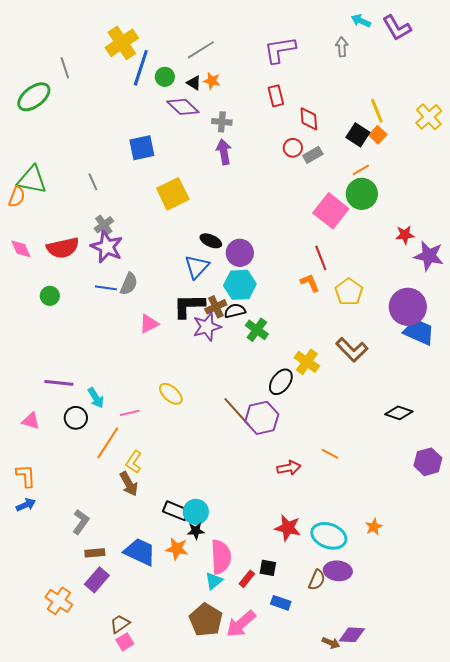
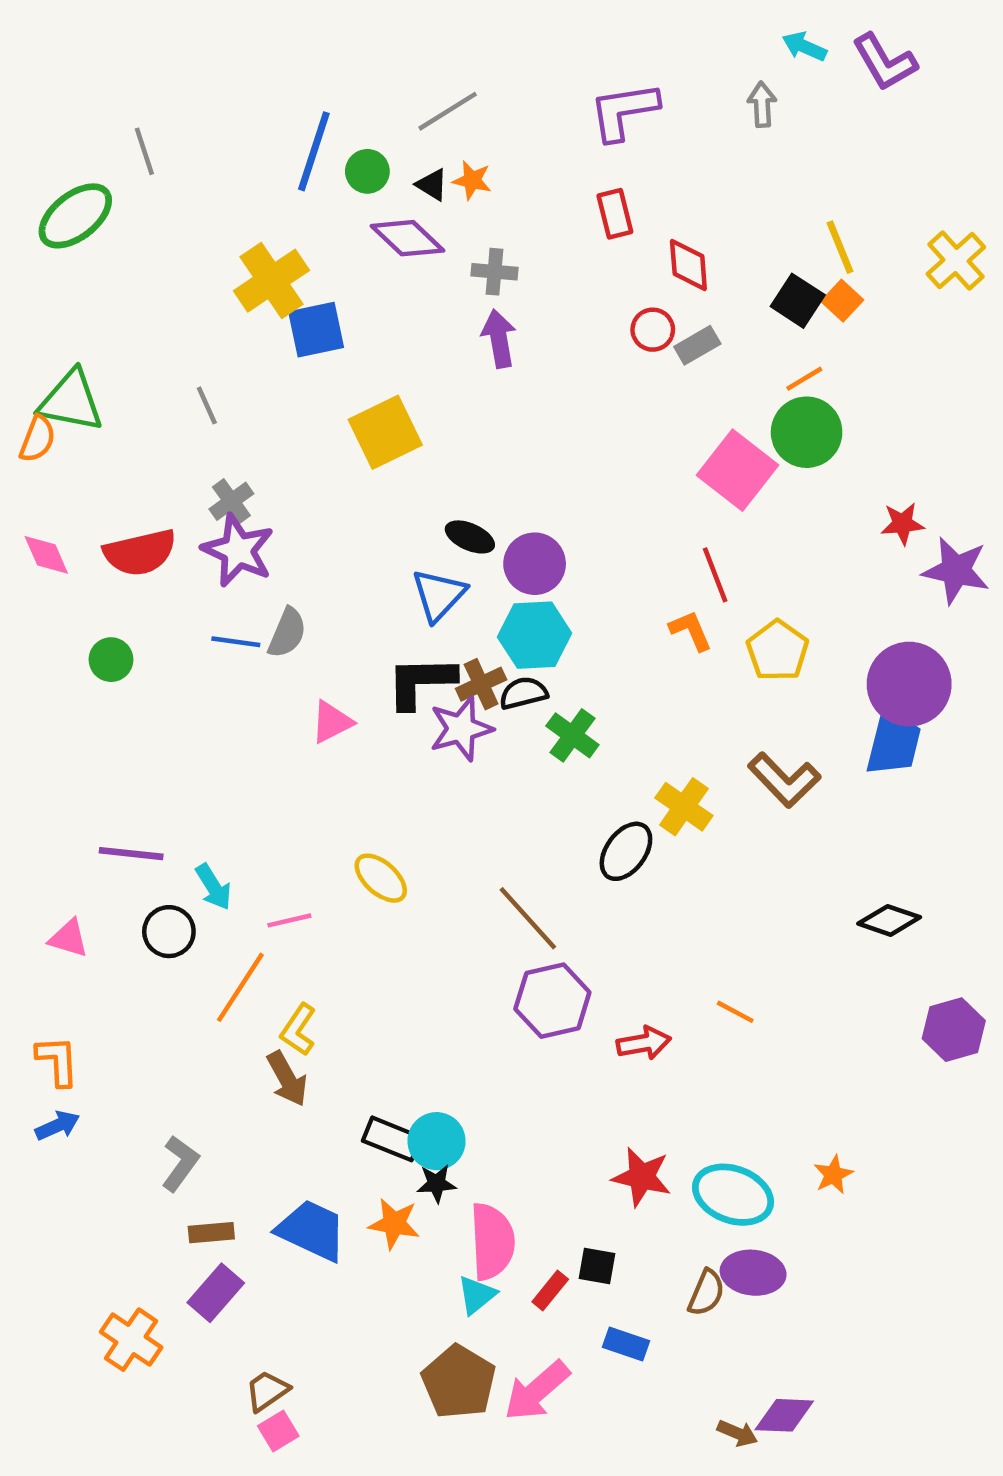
yellow cross: (122, 43) -> (272, 281), moved
blue trapezoid: (419, 332) -> (894, 742), moved, turned 80
purple hexagon: (262, 418) -> (552, 1001), moved

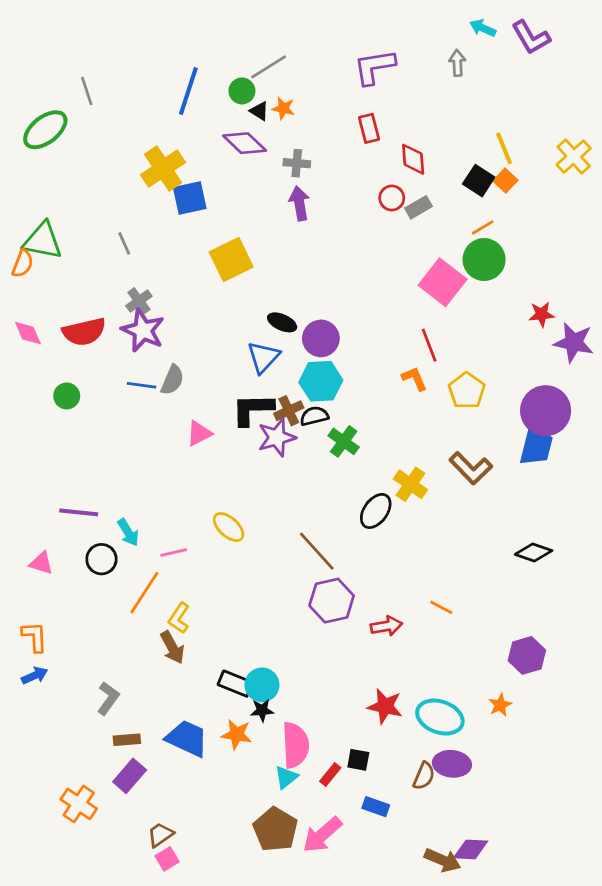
green circle: (367, 171) -> (242, 91), moved
purple hexagon: (954, 1030) -> (527, 655), moved
brown arrow: (737, 1433) -> (443, 860), size x1.5

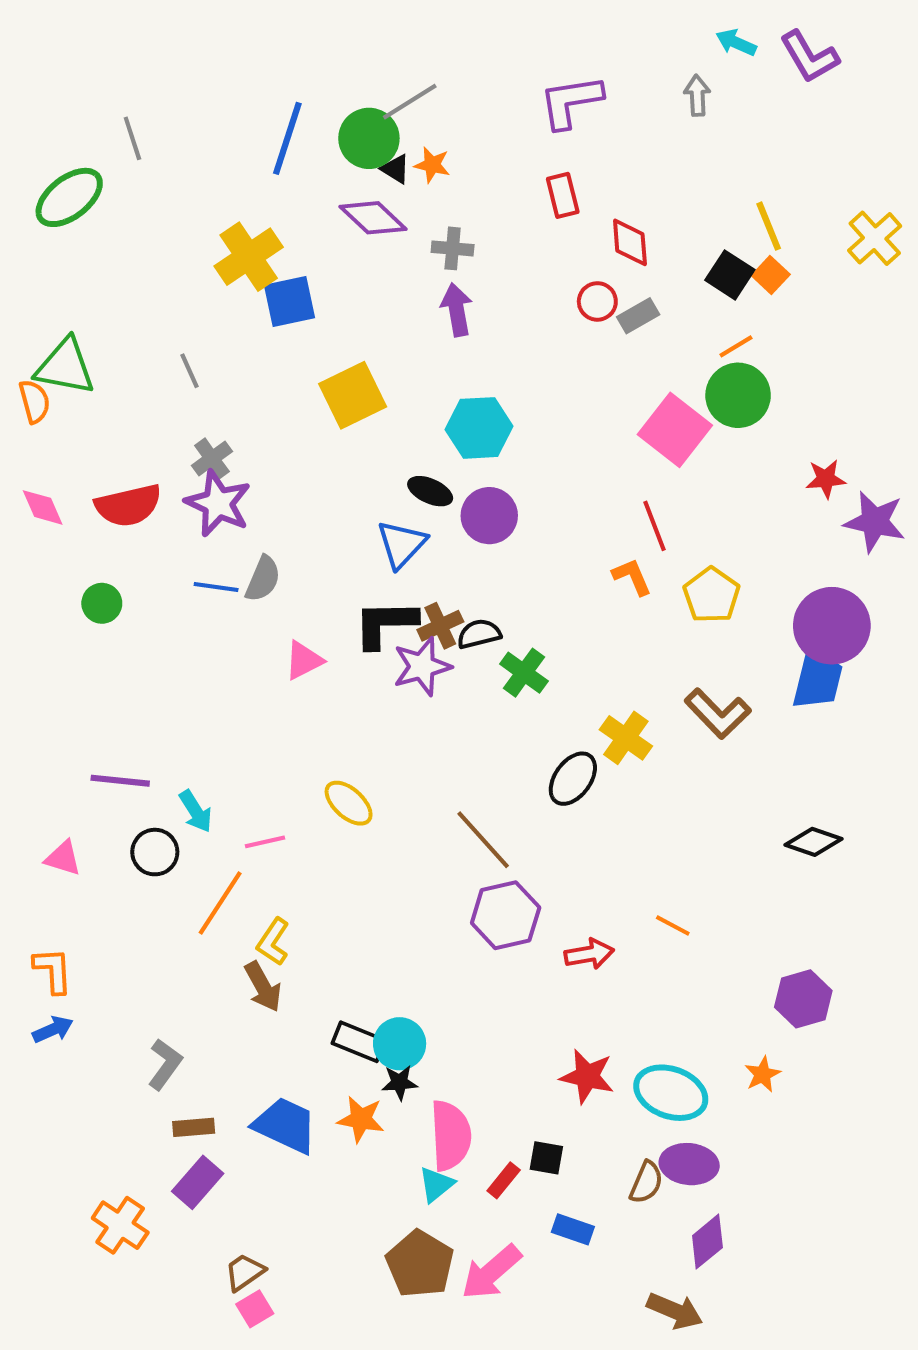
green circle: (242, 91) -> (369, 138), size x1.5
orange semicircle: (23, 264) -> (35, 401), turned -36
cyan hexagon: (321, 381) -> (479, 428), moved
purple diamond: (471, 849) -> (707, 1242), moved, turned -42

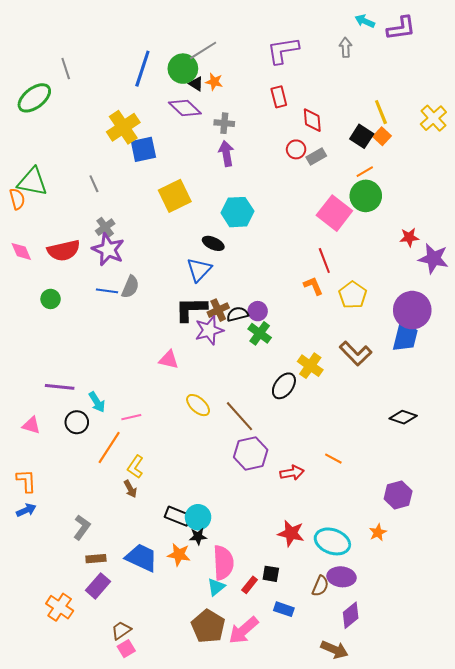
purple L-shape: (809, 57) -> (401, 28), turned -68
purple circle: (489, 516) -> (258, 311), moved, size x0.7
pink triangle: (304, 660) -> (169, 360), moved, turned 40
yellow ellipse: (349, 803) -> (198, 405), moved
brown arrow: (263, 987) -> (130, 489), size x0.7

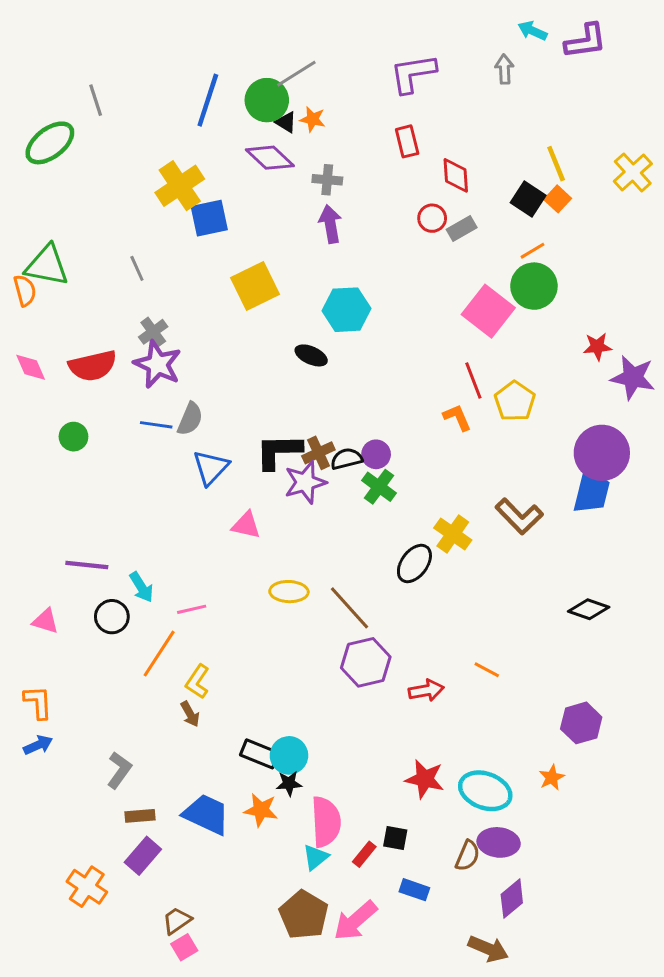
blue triangle: (199, 270) -> (211, 468), moved
yellow pentagon: (353, 295) -> (515, 401), moved
yellow ellipse: (198, 405) -> (289, 592), turned -40

